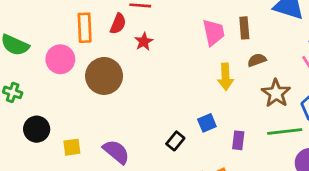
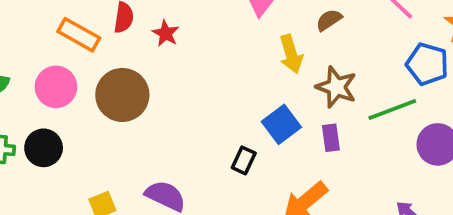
orange rectangle: (85, 28) -> (79, 35), turned -44
brown star: (276, 93) -> (336, 87), moved
blue square: (207, 123) -> (281, 124), size x1.4
black circle: (37, 129) -> (44, 148), moved

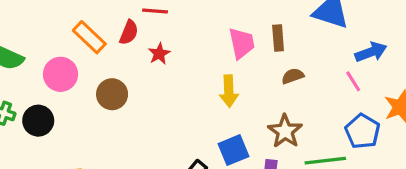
yellow arrow: (291, 54) -> (229, 91), moved
brown circle: (122, 95) -> (112, 94), size x0.7

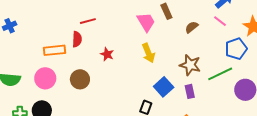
orange rectangle: (89, 37) -> (55, 50), turned -30
red star: (159, 54) -> (107, 54), moved
brown semicircle: (293, 76) -> (192, 27), moved
blue pentagon: (363, 131) -> (236, 49), turned -30

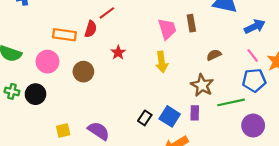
red line: (88, 21) -> (107, 13), turned -35
pink line: (220, 21) -> (253, 55), moved
brown semicircle: (192, 27) -> (214, 55), moved
blue square: (164, 87) -> (170, 116), moved, turned -30

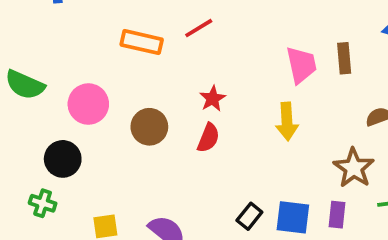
red semicircle: (91, 29) -> (208, 138), moved
orange rectangle: (64, 35) -> (142, 42), moved
green cross: (12, 91) -> (43, 203), moved
blue square: (170, 116) -> (293, 217), turned -30

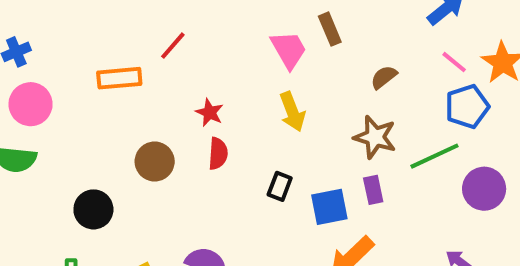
pink circle: (88, 104) -> (31, 104), moved
black circle: (63, 159) -> (93, 209), moved
black rectangle: (249, 216) -> (280, 186), moved

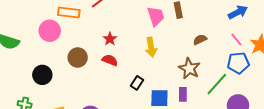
pink circle: (31, 104) -> (50, 31), moved
red semicircle: (218, 154) -> (110, 60), turned -84
green line: (435, 156) -> (217, 84), turned -35

